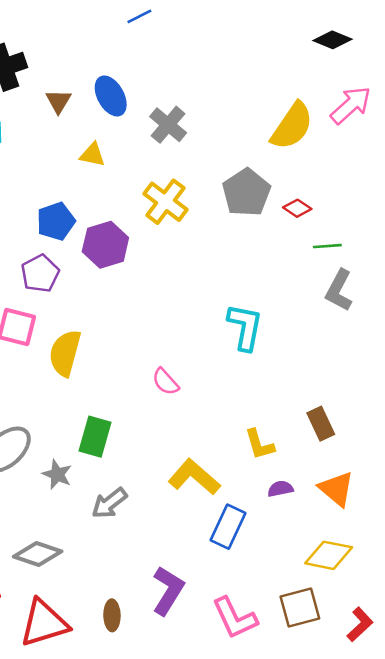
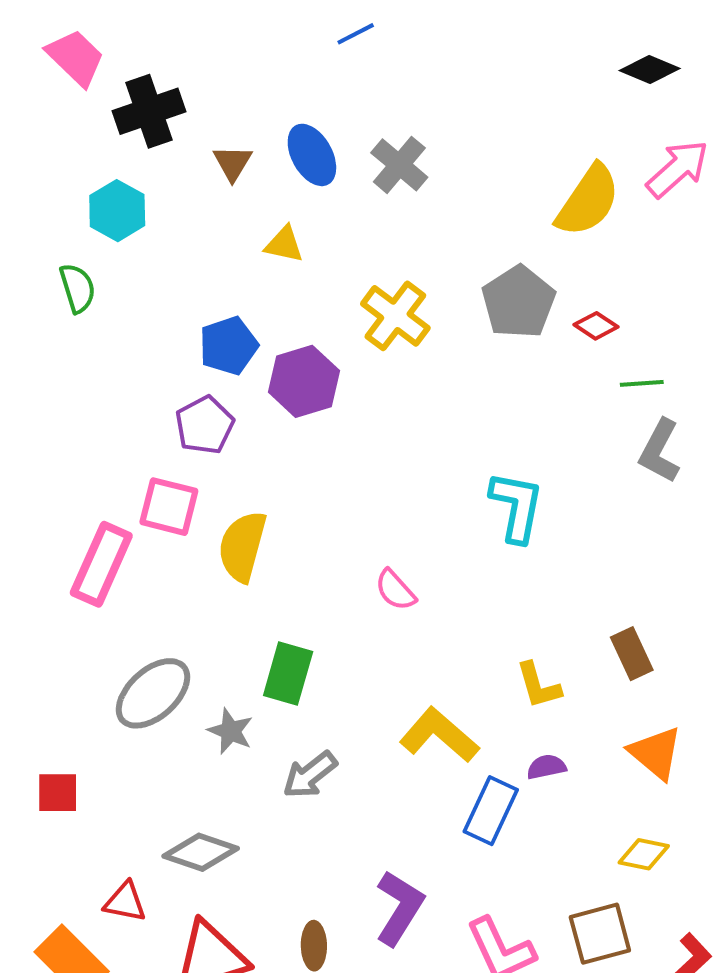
gray cross: (168, 125) -> (399, 165), moved
purple semicircle: (280, 489) -> (546, 767), moved
yellow diamond: (329, 555) -> (644, 854), size x0.7

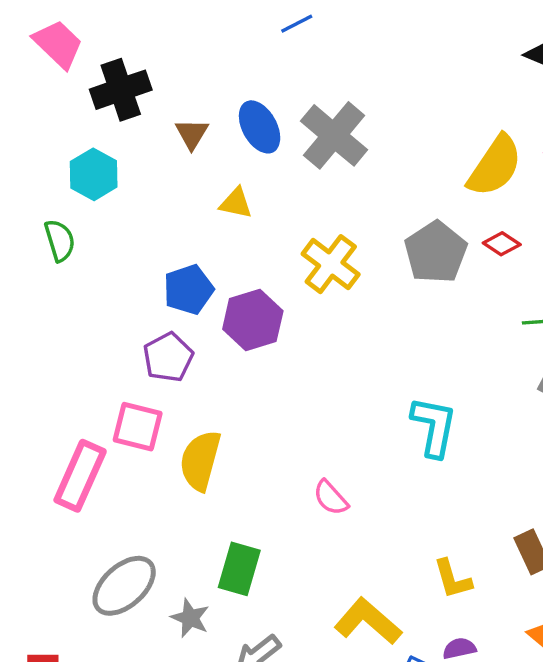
gray cross: (399, 165) -> (334, 135), size x1.4
red diamond: (596, 326) -> (502, 244), moved

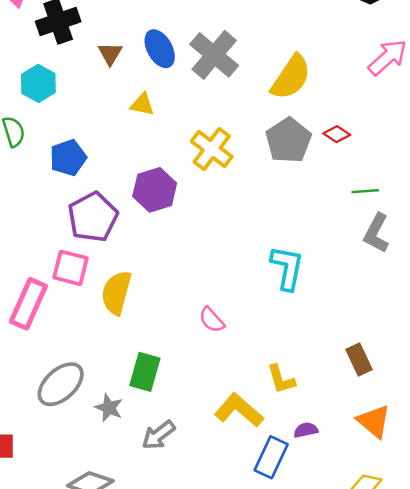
yellow semicircle: (495, 166) -> (291, 77), moved
blue pentagon: (188, 289) -> (68, 158), moved
purple pentagon: (168, 357) -> (93, 217), size x1.4
yellow L-shape: (453, 579) -> (281, 379), moved

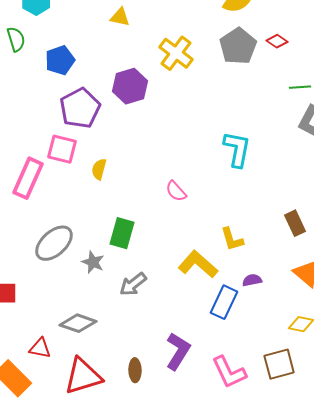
yellow semicircle: (116, 293) -> (99, 169), size x0.6

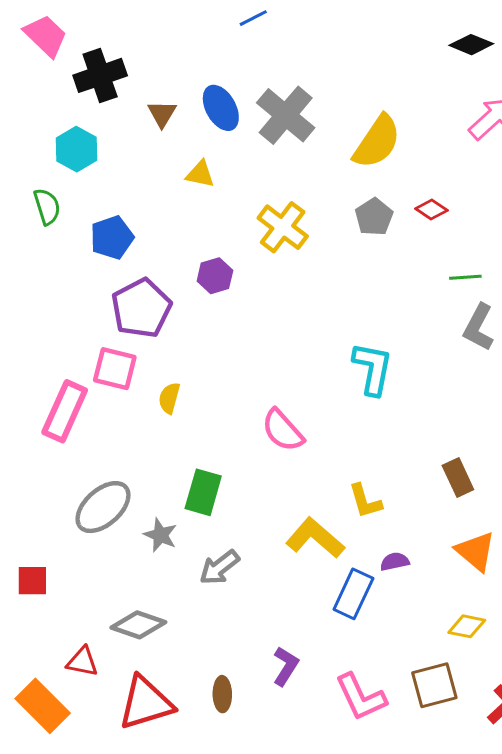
gray pentagon: (238, 46) -> (374, 217), size x0.7
purple hexagon: (130, 86) -> (215, 276), size x0.7
pink semicircle: (176, 191) -> (283, 430), size x1.4
purple L-shape: (178, 351) -> (286, 666), size x0.7

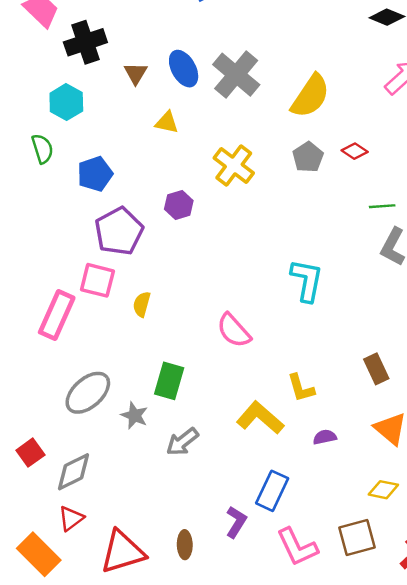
red square: (32, 581) -> (30, 453), turned -36
blue rectangle: (353, 594) -> (272, 491), moved
gray diamond: (138, 625) -> (73, 472), moved, turned -45
red triangle: (82, 662) -> (71, 518), turned -48

